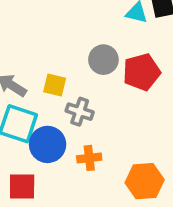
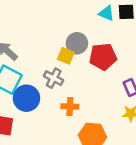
yellow square: (55, 85) -> (66, 56), moved
orange cross: (89, 158) -> (70, 107), moved

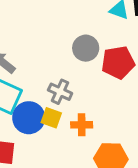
yellow square: (66, 56) -> (51, 118), moved

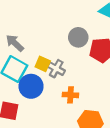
yellow square: (51, 118) -> (43, 64), moved

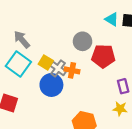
blue circle: (31, 86) -> (51, 85), moved
orange cross: (70, 95) -> (72, 70), moved

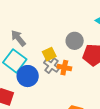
yellow square: (46, 62) -> (49, 54), moved, turned 32
blue circle: (51, 85) -> (28, 76), moved

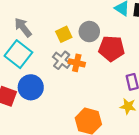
yellow square: (49, 54) -> (64, 34), moved
blue circle: (28, 76) -> (31, 87), moved

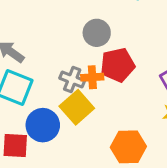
yellow square: (64, 34) -> (77, 107), moved, size x1.5
red pentagon: (112, 48) -> (118, 65), moved

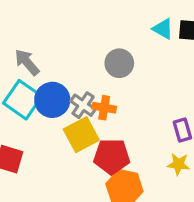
red pentagon: (118, 65) -> (112, 156), moved
blue circle: (43, 125) -> (52, 100), moved

